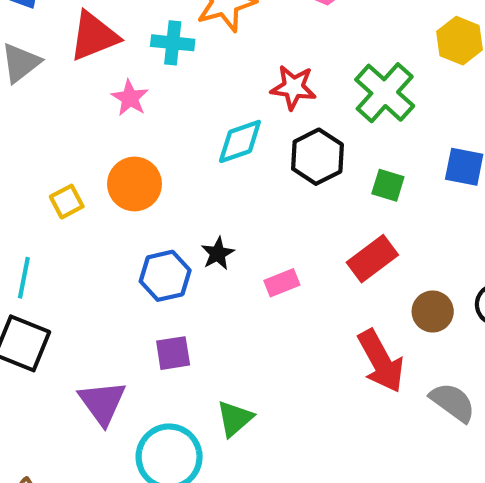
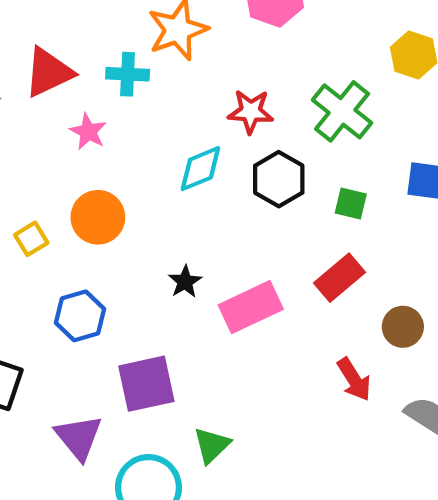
blue hexagon: (165, 276) -> (80, 316), moved
pink rectangle: (282, 283) -> (251, 307), size x1.8
purple square: (173, 353) -> (146, 384), size x1.6
red arrow: (381, 361) -> (354, 379), size x0.7

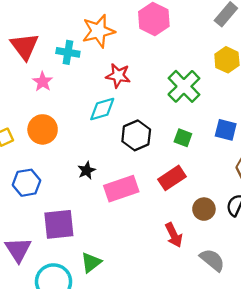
red triangle: (49, 72) -> (25, 46), turned -48
red star: (251, 111) -> (118, 76), moved
black hexagon: (279, 179) -> (136, 135), moved

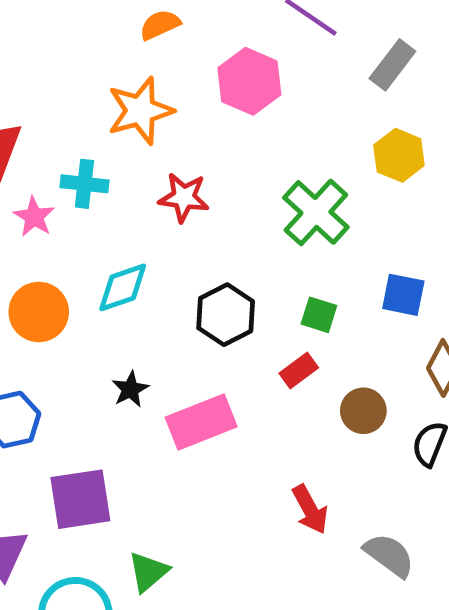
cyan cross: (68, 52) -> (84, 184), moved
cyan diamond: (102, 109) -> (123, 287), moved
red rectangle: (172, 178) -> (299, 370), moved, size x0.7
brown circle: (204, 209) -> (363, 411), moved

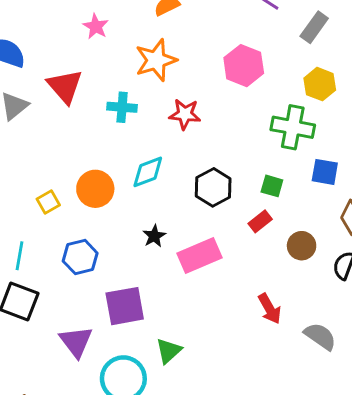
pink hexagon: (249, 81) -> (244, 66), moved
green cross: (316, 212) -> (293, 127), moved, turned -30
pink star: (34, 217) -> (96, 26), moved

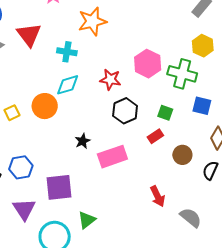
pink hexagon: (244, 66) -> (148, 64), moved
red star: (185, 114) -> (110, 80), moved
cyan diamond: (148, 172) -> (68, 85), moved
blue hexagon: (80, 257) -> (21, 167), moved

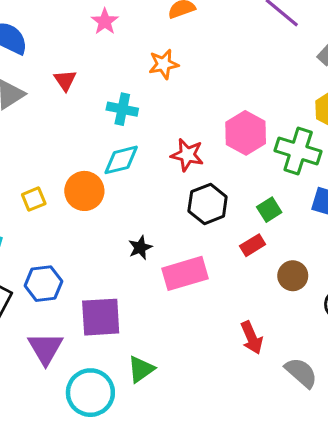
orange star: (92, 21) -> (164, 64), size x0.7
red triangle: (29, 35) -> (65, 80), size x0.6
green square: (165, 113) -> (269, 210), turned 35

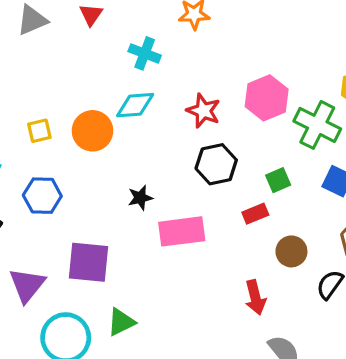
blue hexagon: (43, 284) -> (42, 196), moved
red arrow: (252, 338) -> (255, 297), moved

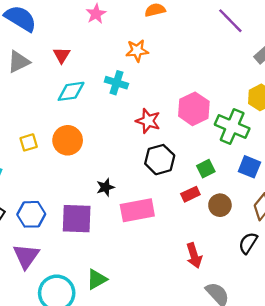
cyan cross: (145, 53) -> (116, 83), moved
cyan diamond: (135, 105) -> (71, 91), moved
blue hexagon: (42, 196) -> (31, 214), moved
brown circle: (291, 251) -> (220, 205), moved
purple square: (88, 262) -> (77, 219), moved

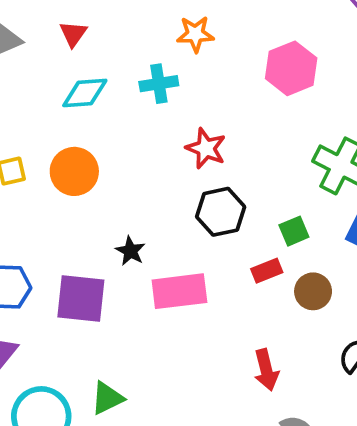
cyan cross: (116, 83) -> (159, 84), turned -30
pink hexagon: (194, 109) -> (291, 68), moved
black star: (105, 187) -> (130, 251), turned -30

